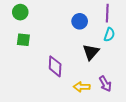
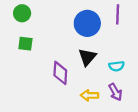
blue circle: (80, 21) -> (87, 23), size x1.5
cyan semicircle: (109, 35) -> (117, 66), moved, turned 64
black triangle: (91, 52) -> (87, 57), moved

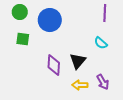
blue circle: (87, 23) -> (50, 20), moved
black triangle: (87, 57) -> (78, 61), moved
cyan semicircle: (117, 66) -> (101, 43), moved, turned 48

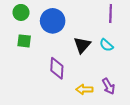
black triangle: (78, 61) -> (82, 45), moved

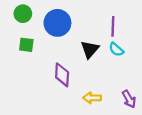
purple line: (111, 13) -> (113, 26), moved
purple arrow: (108, 86) -> (129, 99), moved

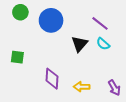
purple line: (113, 26) -> (100, 23), turned -54
green square: (26, 45) -> (17, 57), moved
purple diamond: (62, 75) -> (52, 79), moved

